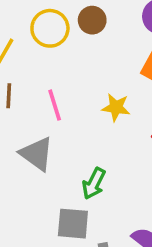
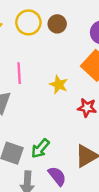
green arrow: (94, 184) -> (40, 148), moved

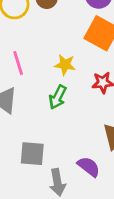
green arrow: (40, 148) -> (58, 97), moved

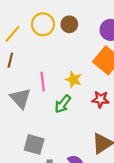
pink line: (18, 63) -> (43, 81), moved

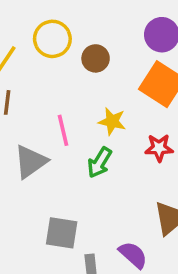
brown circle: (69, 24) -> (96, 58), moved
gray triangle: (20, 98) -> (31, 162), turned 45

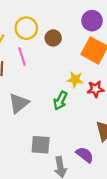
yellow star: (112, 121) -> (75, 80), moved
pink line: (63, 130) -> (22, 57), moved

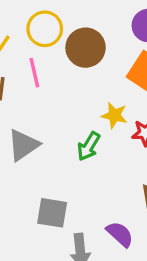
brown circle: (53, 38) -> (86, 48), size x1.5

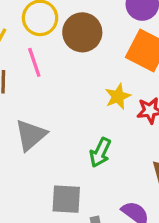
yellow star: (114, 115) -> (118, 96), turned -30
green arrow: (89, 146) -> (100, 153), moved

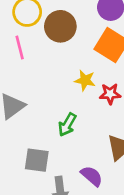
yellow star: (118, 96) -> (85, 80), turned 30

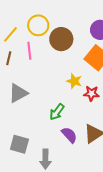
gray square: (37, 160) -> (19, 144), moved
purple semicircle: (92, 176) -> (69, 135), moved

